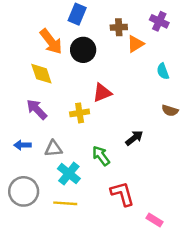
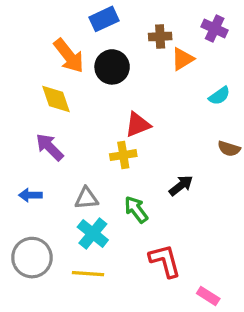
blue rectangle: (77, 14) -> (104, 19), turned 42
cyan semicircle: (163, 71) -> (219, 96), turned -105
yellow cross: (80, 113) -> (123, 155), moved
gray triangle: (53, 149) -> (86, 198), moved

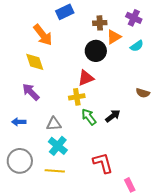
black circle: (112, 67) -> (96, 51), moved
cyan semicircle: (219, 96) -> (137, 46), moved
green arrow: (136, 209) -> (89, 117), moved
pink rectangle: (208, 296) -> (130, 185), turned 32

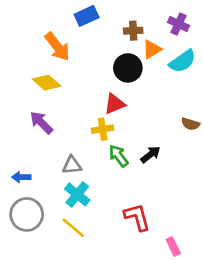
cyan semicircle: (137, 46) -> (182, 61), size x1.5
yellow diamond: (35, 62) -> (47, 83), turned -30
blue arrow: (19, 122) -> (21, 177), moved
yellow line: (55, 171) -> (73, 228), turned 36

